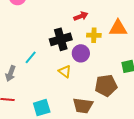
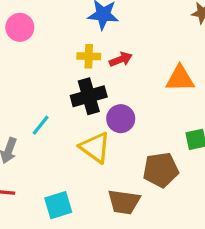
yellow cross: (94, 35) -> (89, 56), moved
yellow triangle: (65, 71) -> (95, 147), size x1.5

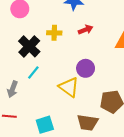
yellow cross: (89, 56) -> (54, 33), moved
black cross: (89, 96) -> (29, 46), moved, turned -30

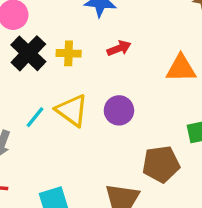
black cross: (29, 46) -> (28, 53), moved
yellow triangle: (69, 87) -> (72, 110), moved

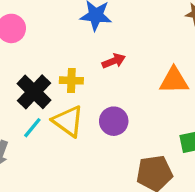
black cross: (28, 53) -> (34, 92), moved
yellow cross: (69, 53) -> (71, 80), moved

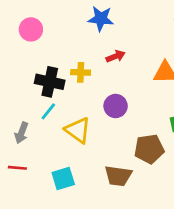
black cross: (34, 92) -> (50, 82), turned -32
yellow triangle: (68, 121) -> (78, 130), moved

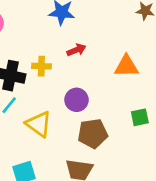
brown pentagon: (149, 149) -> (93, 134), moved

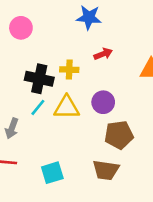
yellow triangle: (39, 124) -> (67, 107), moved, turned -36

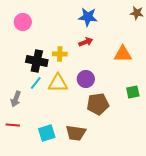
blue star: (89, 17) -> (88, 17), moved
brown trapezoid: (106, 170) -> (76, 133), moved

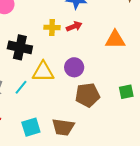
yellow cross: (60, 54) -> (52, 27), moved
cyan line: (36, 83) -> (21, 87), moved
green square: (133, 92) -> (126, 92), moved

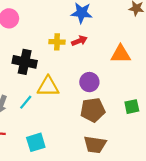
purple circle: (74, 67) -> (89, 82), moved
brown trapezoid: (63, 127) -> (95, 145), moved

